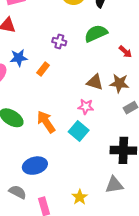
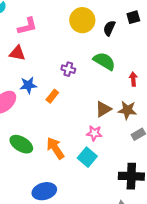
green semicircle: (96, 33) -> (104, 61), turned 55
red arrow: (125, 52) -> (133, 79), turned -136
brown triangle: (95, 82) -> (103, 109), turned -48

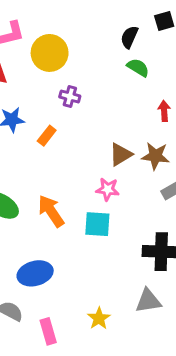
yellow circle: (82, 20) -> (50, 53), moved
green semicircle: (104, 61) -> (138, 67), moved, size x0.7
cyan square: (87, 157) -> (97, 224), turned -36

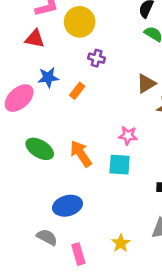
brown triangle: (121, 154) -> (146, 84), moved

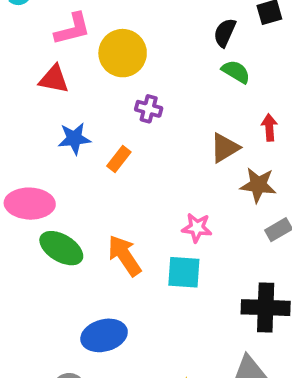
pink ellipse: (19, 98) -> (30, 204), moved, turned 44

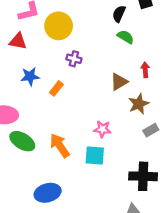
brown star: (258, 185) -> (139, 104), turned -30

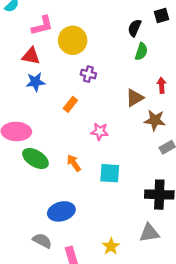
green semicircle: (126, 37) -> (141, 52), turned 77
blue star: (30, 76) -> (35, 82), moved
brown star: (139, 104) -> (155, 120), turned 30
pink star: (102, 129) -> (100, 131), moved
orange arrow: (60, 146) -> (74, 163), size x0.7

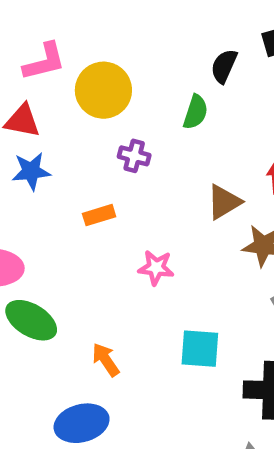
green semicircle: (141, 52) -> (195, 112), moved
orange rectangle: (70, 104) -> (99, 215), turned 35
orange arrow: (74, 163) -> (106, 360), moved
cyan square: (110, 173) -> (200, 349), moved

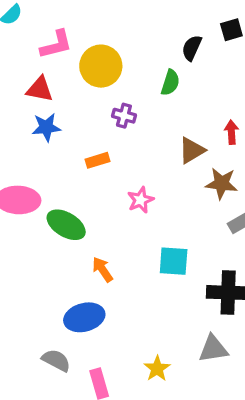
pink star: (156, 268) -> (141, 200), turned -30
green ellipse: (31, 320) -> (66, 225), moved

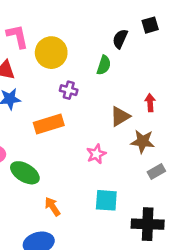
pink L-shape: (56, 45) -> (17, 36), turned -88
orange rectangle: (98, 160) -> (49, 124), size x1.6
pink star: (141, 200) -> (96, 154), moved

